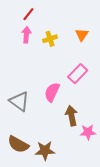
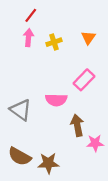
pink semicircle: (52, 92) -> (56, 100), turned -114

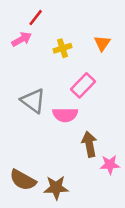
pink arrow: (28, 38) -> (22, 39), moved, turned 56
pink rectangle: (84, 80) -> (83, 85), moved
gray triangle: (21, 110) -> (33, 101), moved

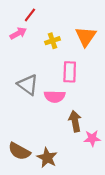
orange triangle: (102, 43) -> (86, 36), size x1.5
pink rectangle: (83, 85) -> (70, 72), turned -42
brown star: (56, 188) -> (47, 158), turned 30

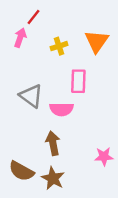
pink arrow: (18, 33) -> (20, 38), turned -42
brown arrow: (75, 121) -> (53, 143), moved

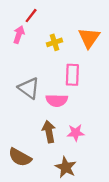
pink star: (104, 157) -> (76, 133), moved
brown star: (53, 178) -> (66, 167), moved

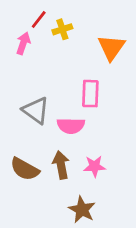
yellow cross: (54, 42) -> (62, 29), moved
brown semicircle: (20, 157) -> (25, 169), moved

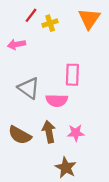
pink arrow: (23, 43) -> (16, 44), moved, turned -120
orange triangle: (111, 47) -> (89, 19), moved

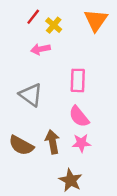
yellow cross: (50, 23) -> (54, 25), turned -32
pink arrow: (16, 44) -> (40, 49), moved
pink semicircle: (57, 100) -> (79, 117), moved, turned 50

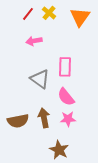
yellow cross: (54, 25) -> (49, 13), moved
gray triangle: (31, 95) -> (40, 79), moved
brown semicircle: (21, 145) -> (18, 121), turned -40

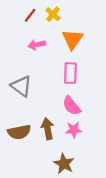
orange triangle: (80, 17) -> (73, 39), moved
gray triangle: (40, 79) -> (21, 86), moved

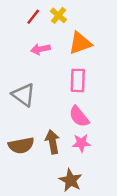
orange triangle: (73, 39) -> (80, 43), turned 35

